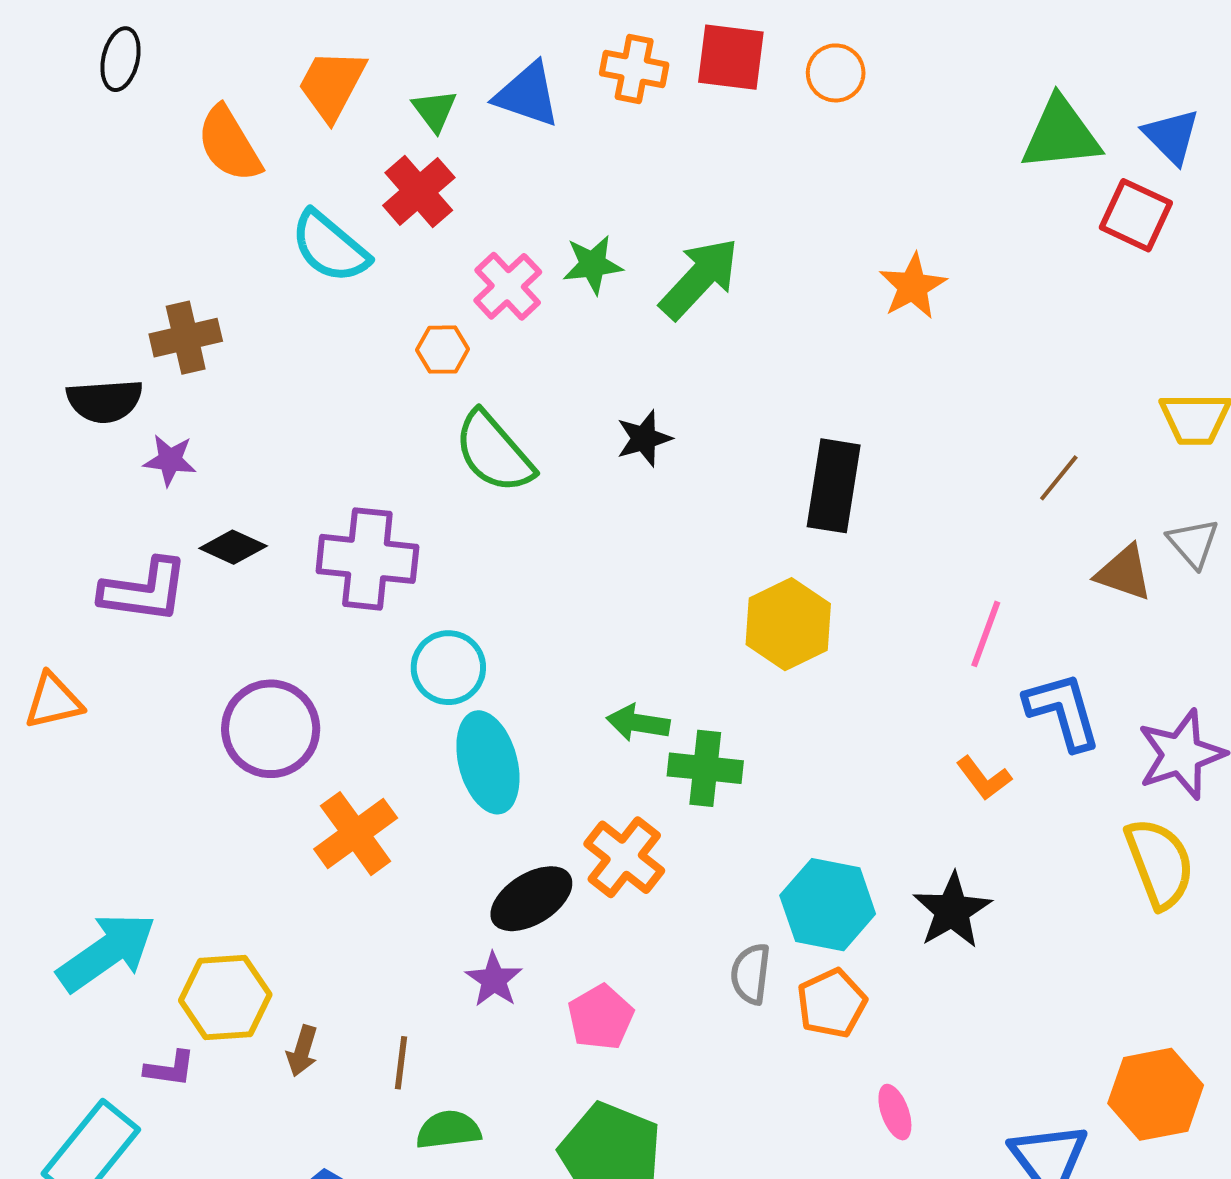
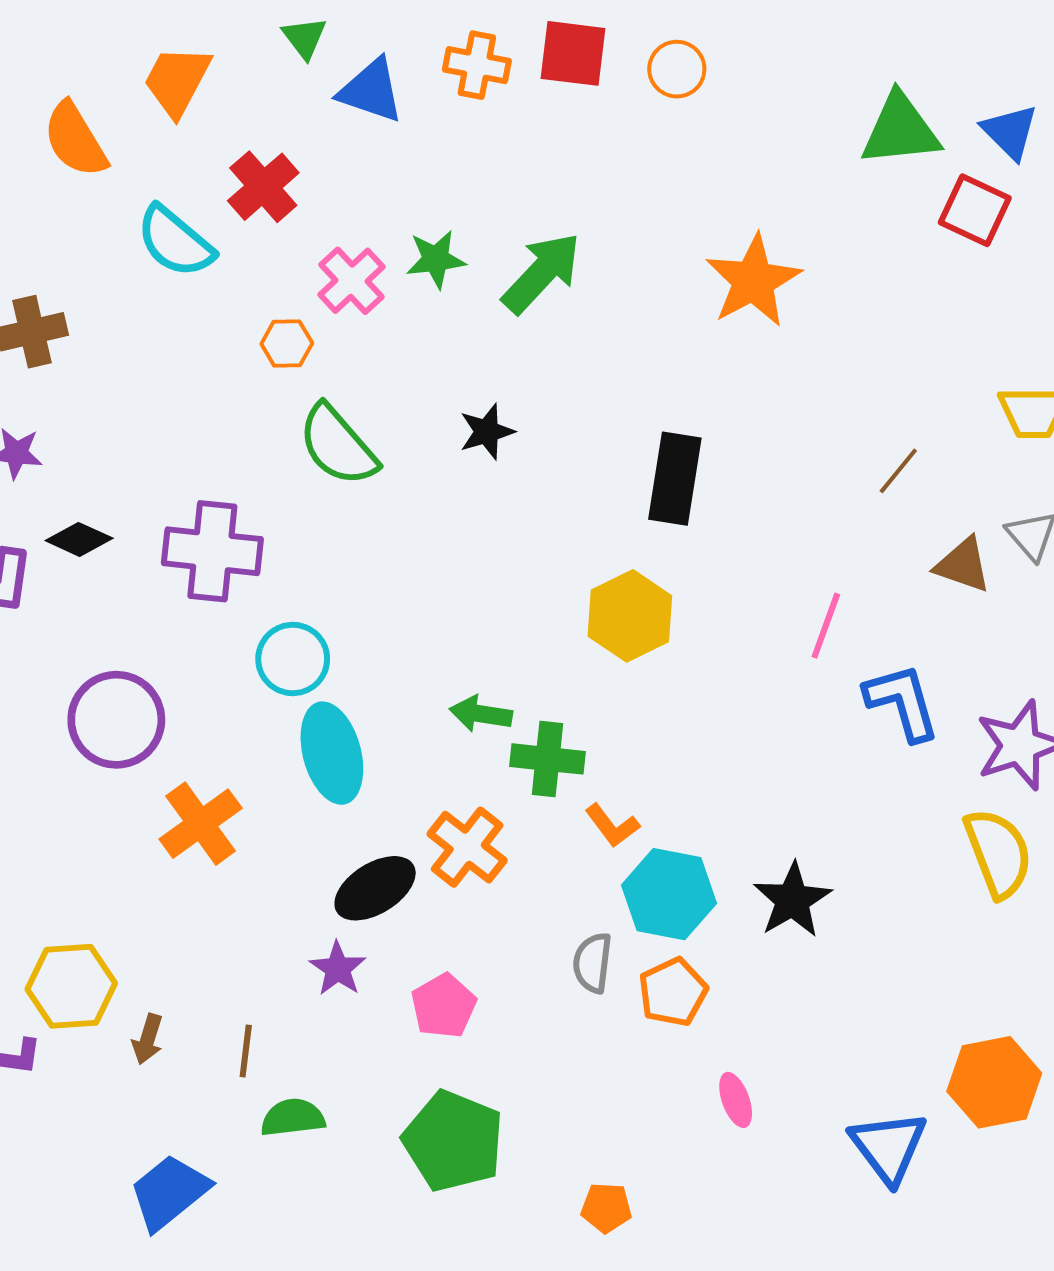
green triangle: (435, 110) -> (304, 38), moved
orange star: (913, 286) -> (753, 281), size x1.4
orange L-shape: (984, 778) -> (612, 826), moved

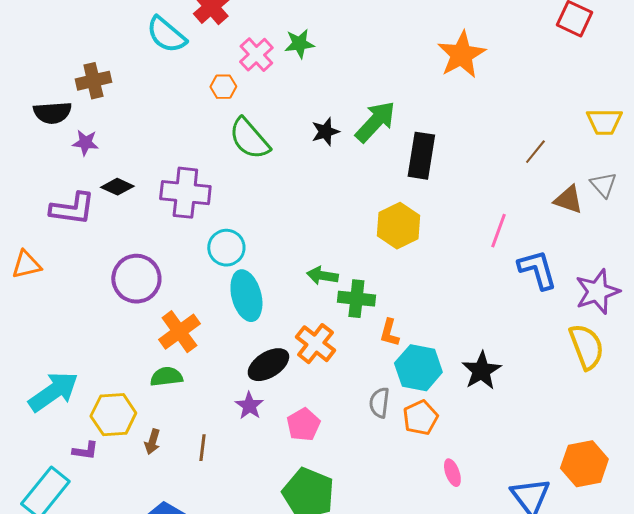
green arrow: (542, 273) -> (375, 122), moved
orange L-shape: (612, 826) -> (389, 333), turned 52
green semicircle: (293, 1118) -> (166, 377), moved

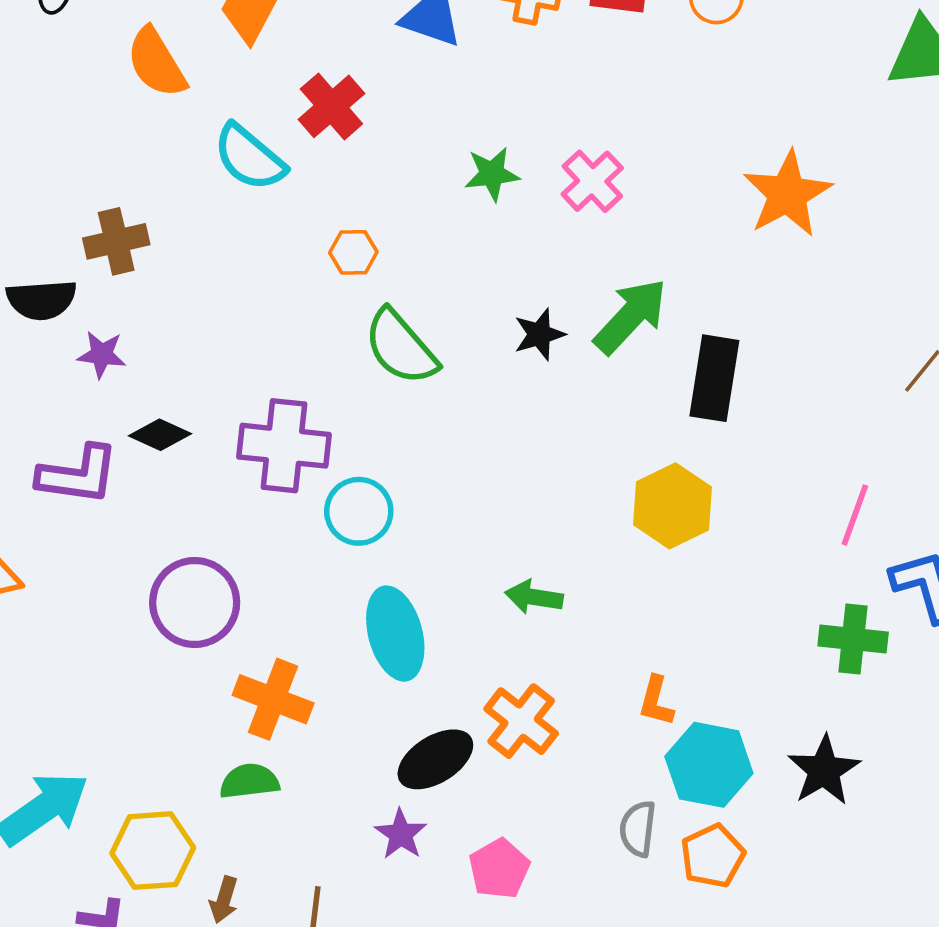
pink cross: (256, 55) -> (592, 181), moved
cyan circle: (226, 248) -> (359, 511), moved
green cross: (356, 299) -> (853, 639), moved
orange cross: (179, 332) -> (273, 699), turned -33

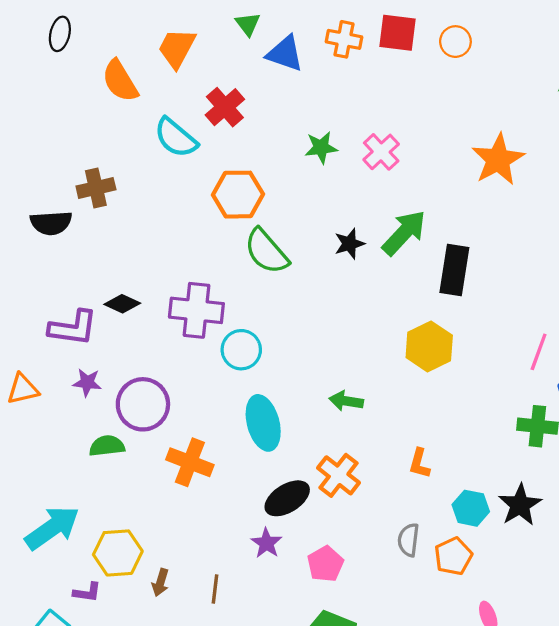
orange hexagon: (353, 252) -> (238, 195), size x1.8
purple star: (102, 354) -> (87, 382), moved
cyan hexagon: (709, 765) -> (471, 508), moved, size x0.7
green semicircle: (249, 781) -> (107, 446), moved

